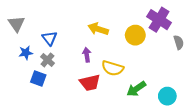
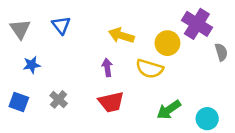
blue triangle: (50, 38) -> (61, 25), moved
gray cross: (47, 60) -> (59, 99), moved
yellow semicircle: (113, 68) -> (150, 69), moved
blue square: (38, 79) -> (19, 102), moved

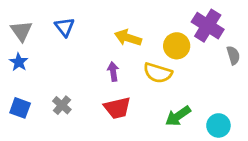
blue star: (32, 65) -> (19, 62), moved, turned -30

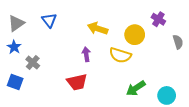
purple cross: (208, 26) -> (158, 19), size x0.6
gray triangle: (21, 31) -> (16, 23), turned 30
gray cross: (62, 105) -> (33, 62), moved
red trapezoid: (117, 108) -> (77, 82), moved

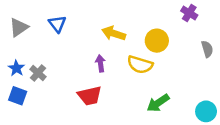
purple cross: (158, 19) -> (189, 13), moved
blue star: (14, 47) -> (16, 68), moved
cyan circle: (167, 95) -> (206, 111), moved

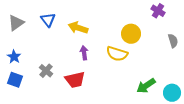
yellow arrow: (114, 33) -> (78, 28), moved
gray cross: (38, 73) -> (46, 71), moved
green arrow: (158, 103) -> (146, 86), moved

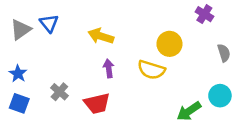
blue triangle: (48, 20) -> (49, 23), moved
cyan circle: (172, 93) -> (220, 96), moved

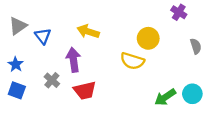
blue triangle: (49, 23) -> (43, 36), moved
purple arrow: (109, 68) -> (73, 60), moved, size x1.5
cyan circle: (220, 96) -> (192, 94), moved

